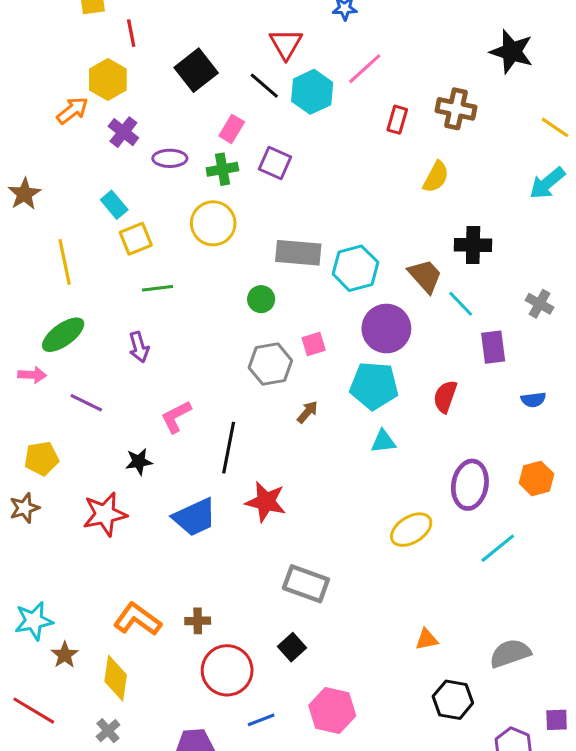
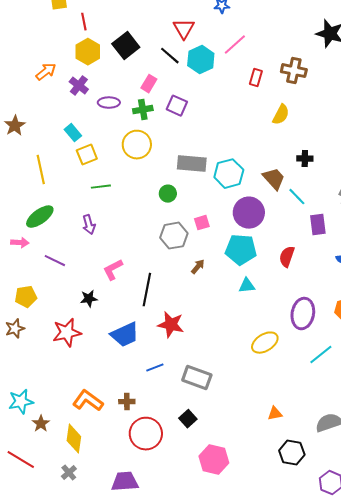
yellow hexagon: (108, 79) -> (88, 52), moved
black cross: (473, 245) -> (305, 159), size x0.7
blue line: (261, 720) -> (155, 368), moved

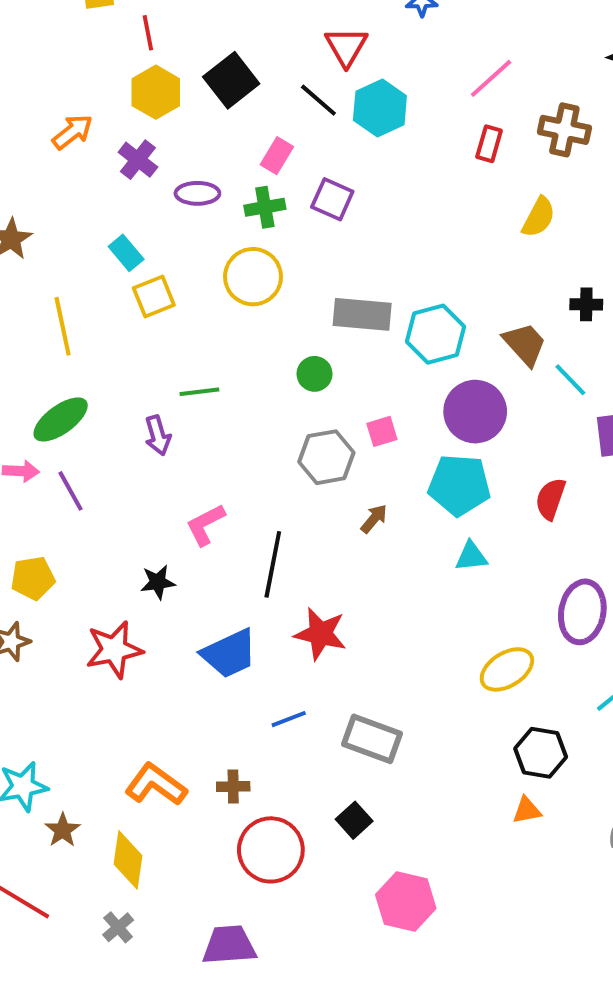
pink line: (235, 45) -> (491, 78), moved
green line: (101, 187) -> (199, 392), moved
purple line: (55, 261) -> (70, 491), moved, turned 35
black hexagon: (292, 453) -> (541, 753), moved

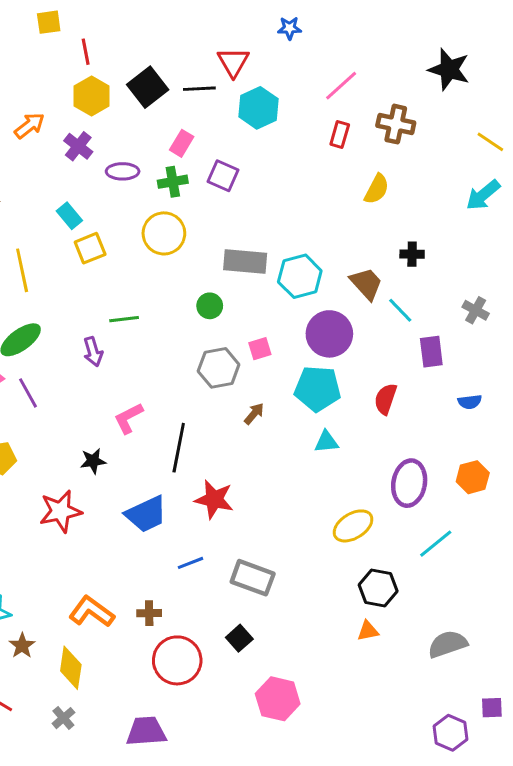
black line: (318, 100) -> (199, 89), moved, turned -44

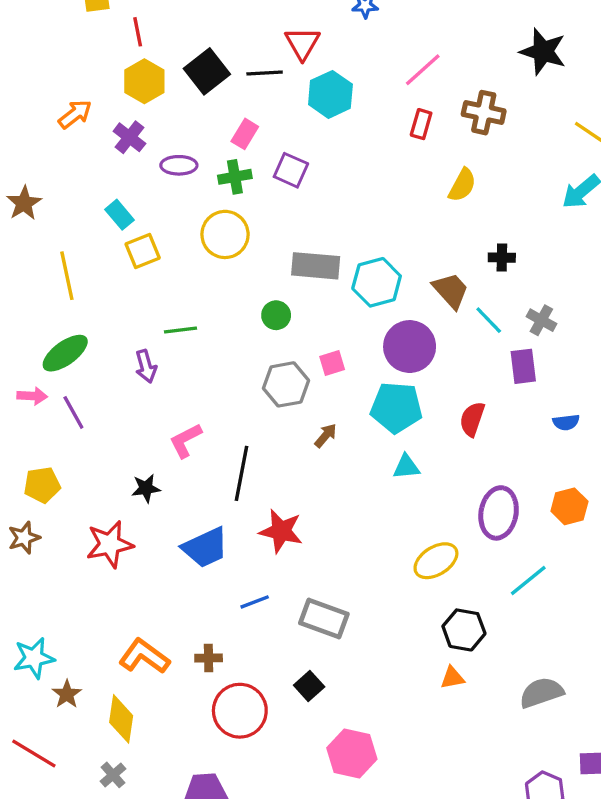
gray cross: (476, 310) -> (541, 320), moved

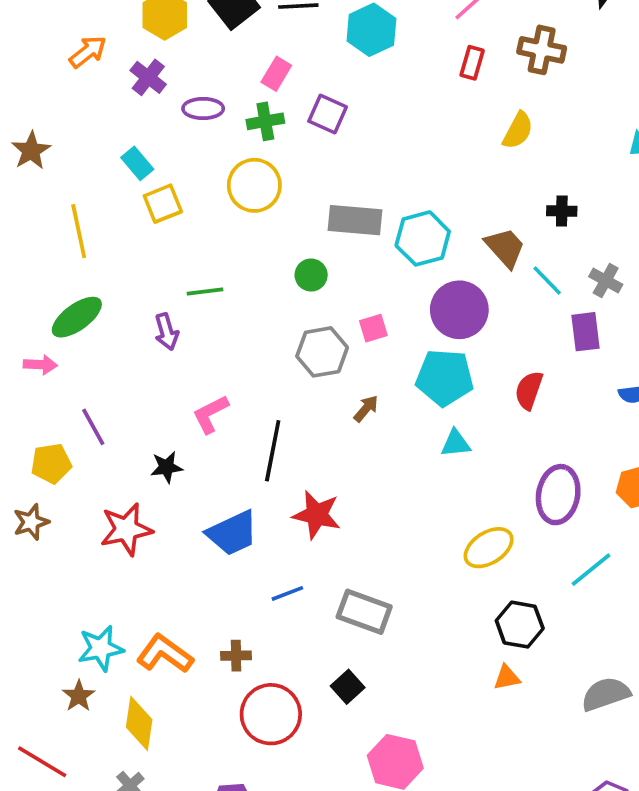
purple line: (73, 412) -> (93, 427), moved
cyan star: (34, 658) -> (101, 648), moved

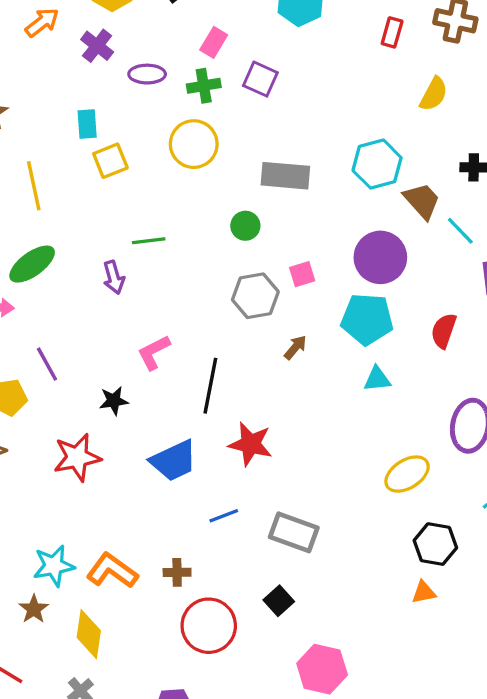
cyan rectangle: (137, 163) -> (87, 124), turned 36
cyan hexagon: (423, 238) -> (377, 164), moved

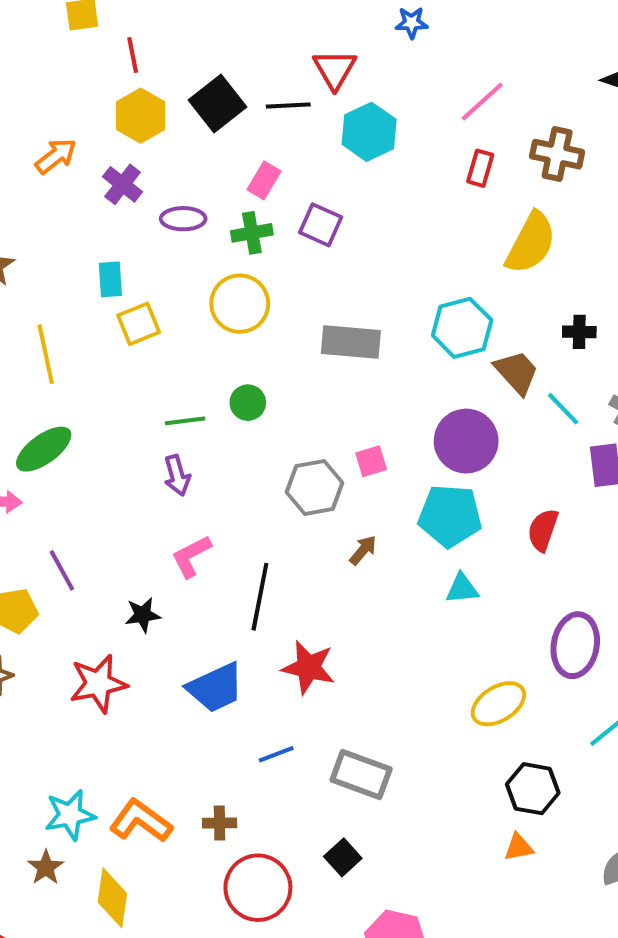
yellow semicircle: (434, 94) -> (531, 243), size x1.5
green circle: (245, 226) -> (248, 403), moved
purple arrow: (114, 277) -> (177, 475), moved

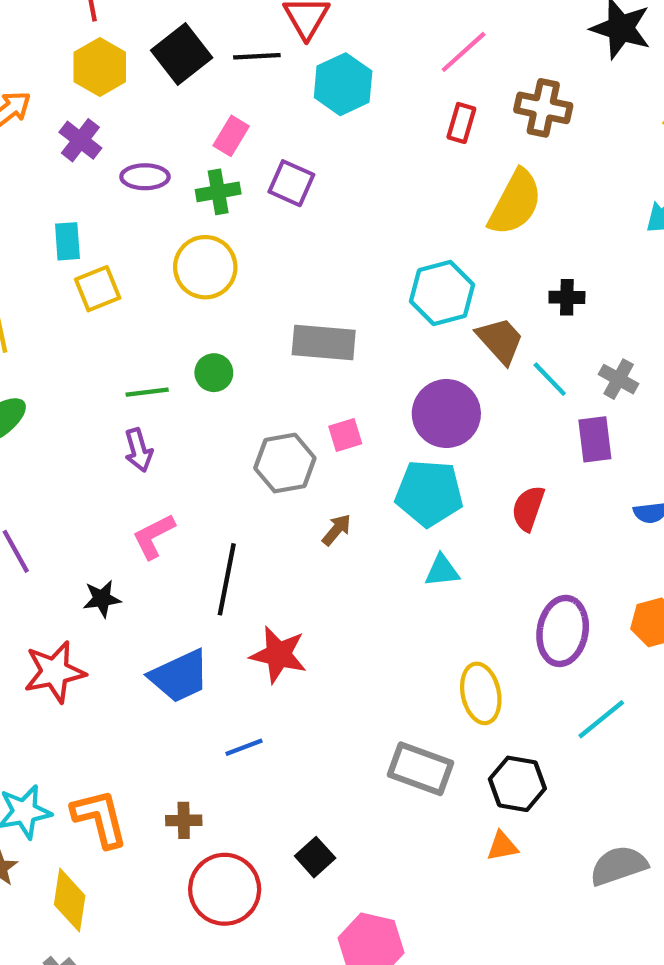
gray rectangle: (351, 342) -> (324, 343), moved
yellow ellipse: (498, 704) -> (481, 693), turned -70
gray rectangle: (361, 775) -> (421, 769), moved
orange L-shape: (141, 821) -> (100, 818), turned 40

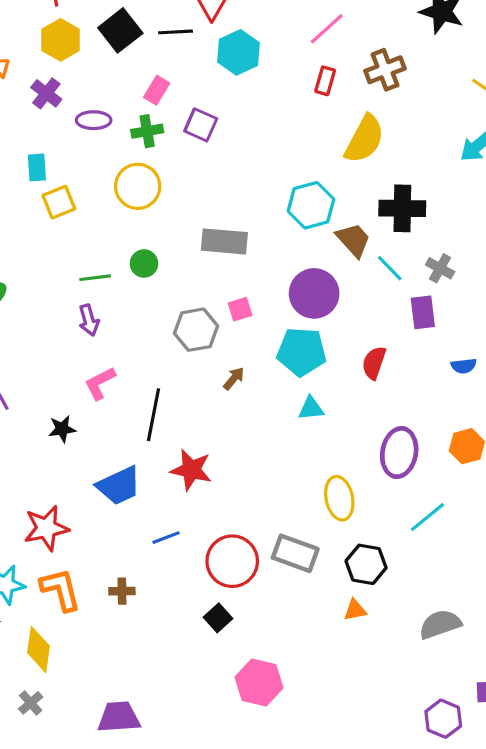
brown cross: (543, 108) -> (385, 70), turned -33
black cross: (567, 297) -> (402, 208), size x1.8
red star: (55, 672) -> (46, 528), moved
red circle: (225, 889) -> (232, 561), moved

